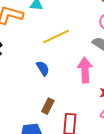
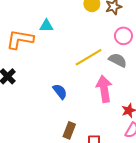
yellow line: (56, 37) -> (89, 57), moved

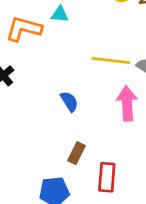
yellow line: (89, 57) -> (111, 61), turned 32

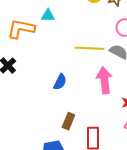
blue semicircle: (69, 101) -> (60, 82), turned 63

